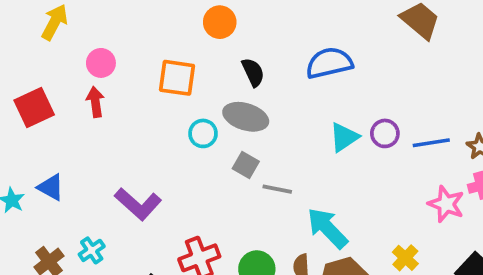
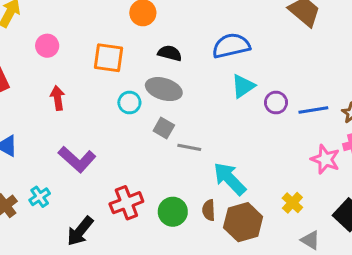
black semicircle: (253, 72) -> (170, 53), turned -50
red arrow: (95, 102) -> (58, 98), moved
cyan triangle: (344, 137) -> (243, 86), moved

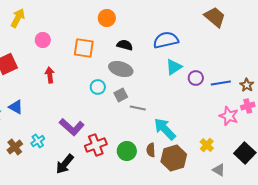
cyan circle: (129, 103) -> (98, 87), moved
gray square: (164, 128) -> (121, 95), turned 32
purple L-shape: (77, 159) -> (72, 127), moved

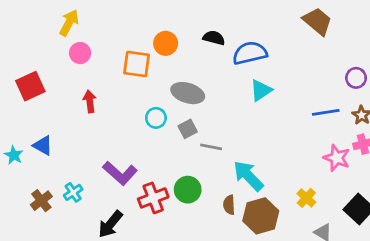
yellow arrow: (18, 18) -> (69, 23), moved
orange circle: (107, 18) -> (166, 43), moved
black semicircle: (125, 45) -> (214, 38), moved
purple circle: (196, 78) -> (356, 78), moved
green circle: (127, 151) -> (188, 190), moved

